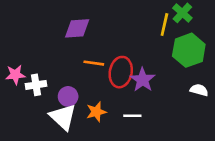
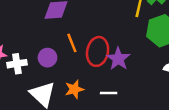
orange line: (94, 63) -> (72, 43), turned 60
purple circle: (68, 96) -> (47, 58), moved

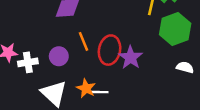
orange star: (74, 89) -> (86, 88), turned -30
white line: (109, 93) -> (100, 92), moved

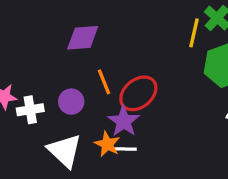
red ellipse: (110, 50) -> (138, 93), turned 40
purple star: (131, 57) -> (124, 121), moved

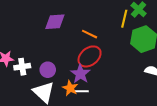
orange line: (104, 82) -> (90, 34), moved, turned -42
purple circle: (71, 102) -> (48, 70), moved

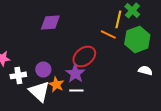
orange line: (90, 34) -> (108, 34), moved
white cross: (22, 67) -> (18, 75), moved
orange star: (70, 88) -> (56, 84), moved

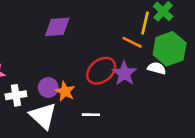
white semicircle: (145, 70) -> (157, 68), moved
purple star: (75, 73) -> (124, 73), moved
orange star: (56, 84) -> (65, 91), moved

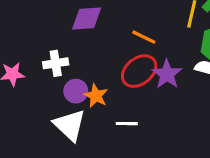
orange line: (132, 42) -> (144, 37), moved
white cross: (16, 95) -> (56, 63), moved

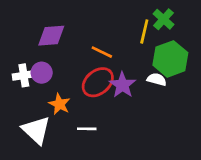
purple circle: (76, 91) -> (42, 73), moved

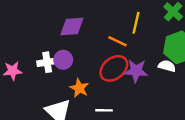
yellow line: (144, 32) -> (136, 23), moved
purple star: (122, 85) -> (136, 71), turned -30

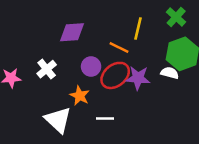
purple circle: (63, 60) -> (91, 67), moved
white cross: (47, 62) -> (47, 69), turned -30

